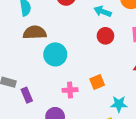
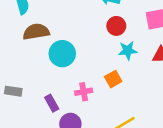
purple rectangle: (27, 95) -> (52, 103), moved
cyan star: (119, 104) -> (128, 50), moved

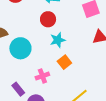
red circle: (116, 26) -> (48, 19), moved
cyan star: (128, 50) -> (58, 40), moved

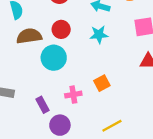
red circle: (48, 19) -> (61, 29), moved
cyan star: (58, 40) -> (99, 35), moved

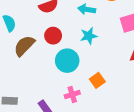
brown semicircle: (29, 36) -> (24, 46), turned -30
cyan circle: (54, 58) -> (67, 61), moved

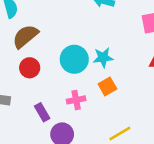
red circle: (53, 36) -> (30, 68), moved
cyan star: (89, 36) -> (103, 58), moved

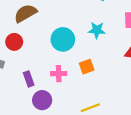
cyan star: (103, 58) -> (97, 30), moved
red circle: (30, 68) -> (14, 42), moved

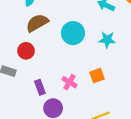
cyan circle: (63, 39) -> (73, 33), moved
pink cross: (59, 74) -> (69, 82), turned 32

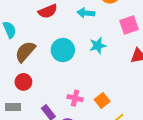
orange square: (97, 76) -> (102, 100), moved

